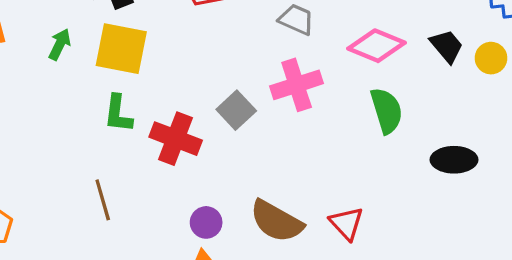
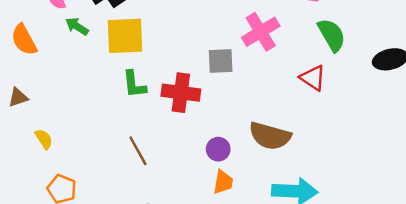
green arrow: (60, 44) -> (77, 26), moved, turned -70
gray square: (236, 110) -> (221, 61), turned -36
red triangle: (347, 223) -> (313, 78), moved

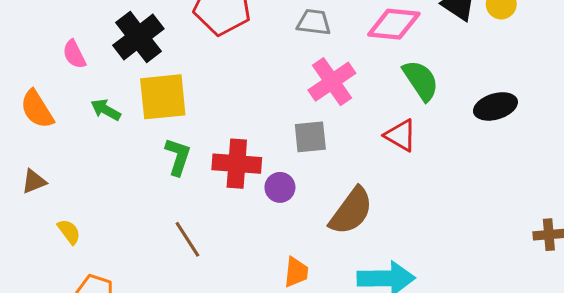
green arrow: (77, 26) -> (106, 110), moved
gray square: (221, 61) -> (310, 137), moved
green L-shape: (134, 84) -> (178, 157), turned -152
brown semicircle: (270, 136) -> (351, 211), turned -66
purple circle: (218, 149) -> (280, 187), moved

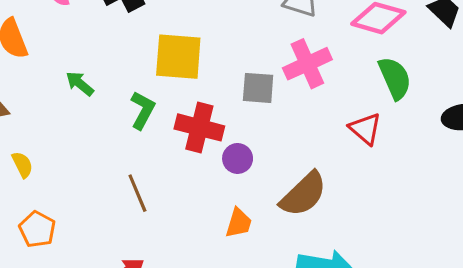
yellow square: (163, 97) -> (178, 57), moved
green arrow: (106, 110) -> (80, 84), moved
gray square: (310, 137) -> (258, 88), moved
orange trapezoid: (296, 272) -> (239, 223), moved

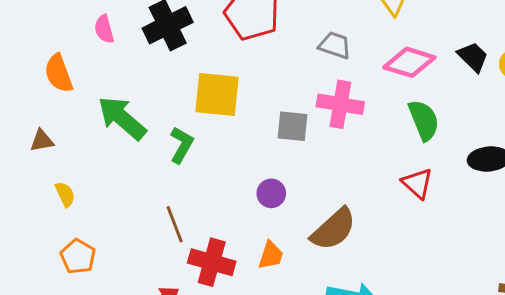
pink cross: (307, 64) -> (340, 104), turned 33
green arrow: (80, 84) -> (122, 118), size x1.8
red cross: (199, 127) -> (212, 262), moved
red triangle: (365, 129) -> (417, 183), moved

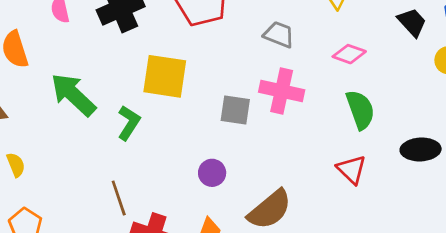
black trapezoid: (473, 57) -> (412, 22), moved
pink diamond: (409, 62) -> (349, 54), size x0.7

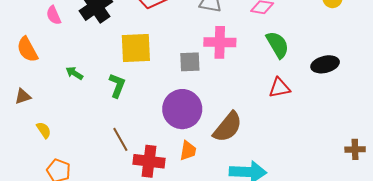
green arrow: (73, 95) -> (74, 73), size x0.5
red triangle: (352, 169) -> (279, 88), turned -45
purple circle: (212, 173) -> (182, 109), size x2.0

